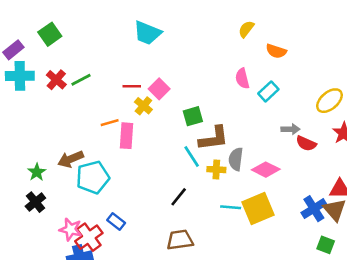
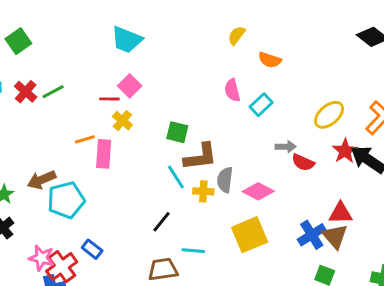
pink square: (159, 89) -> (130, 86), moved
green square: (193, 116) -> (177, 132), turned 30
cyan line: (231, 207) -> (193, 251), moved

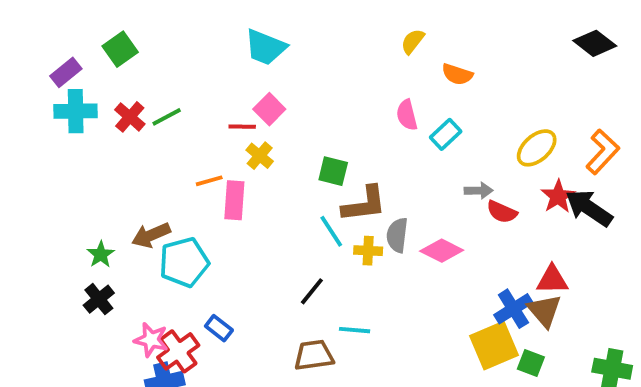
yellow square: (250, 235) -> (494, 346), moved

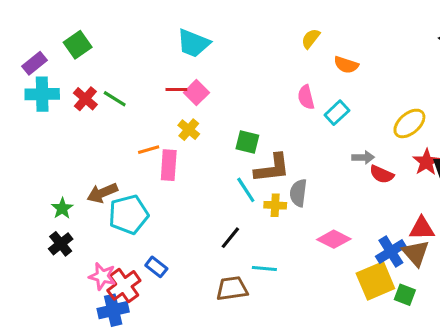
green line: (167, 117) -> (115, 99), turned 60
red line: (242, 127) -> (176, 90), moved
pink diamond: (442, 251) -> (334, 239), moved

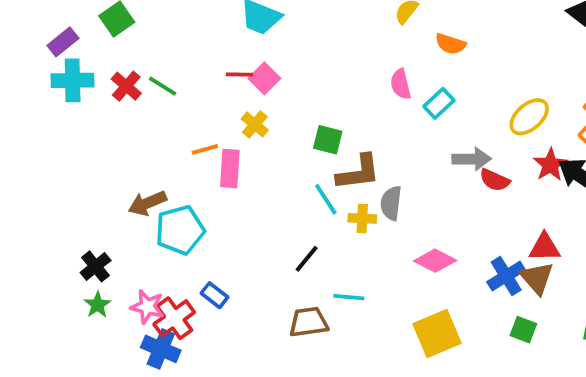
gray arrow: (363, 157) -> (472, 159), size x1.4
green star: (62, 208) -> (97, 305), moved
yellow square: (375, 281) -> (437, 334), moved
blue cross: (113, 310) -> (161, 349), turned 36

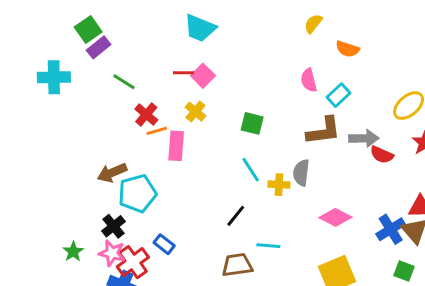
purple rectangle: (63, 42) -> (99, 47), moved
red cross: (126, 86) -> (146, 114), moved
brown L-shape: (358, 172) -> (324, 131), moved
black cross: (96, 266) -> (114, 226), moved

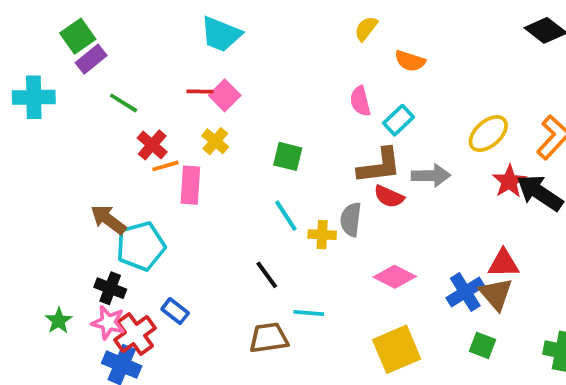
red semicircle: (382, 155) -> (389, 197), moved
brown arrow: (112, 173) -> (108, 219), turned 60
black line: (236, 216) -> (267, 275), turned -75
black cross: (114, 226) -> (110, 288), turned -30

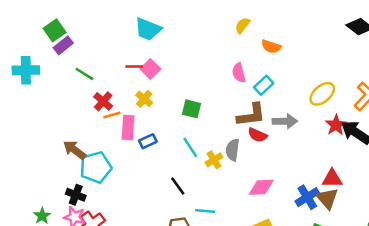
yellow cross: (322, 235) -> (214, 160), turned -35
pink diamond: (395, 277) -> (261, 187), turned -30
blue rectangle: (175, 311) -> (148, 141), moved, turned -63

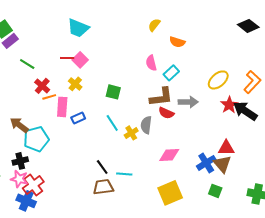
black line: (178, 186) -> (102, 167), moved
black cross: (76, 195) -> (20, 161), turned -35

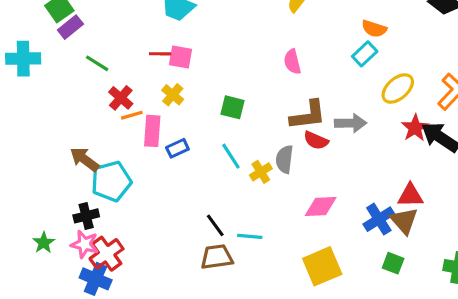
orange semicircle: (177, 42) -> (374, 29), moved
pink square: (80, 60) -> (181, 57), turned -35
cyan rectangle: (171, 73) -> (365, 54), moved

